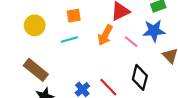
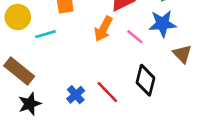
cyan line: (69, 39) -> (45, 34), moved

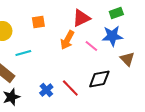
cyan line: (45, 34) -> (23, 53), moved
black diamond: (145, 80) -> (99, 79), turned 65

